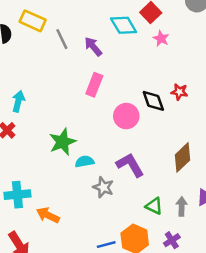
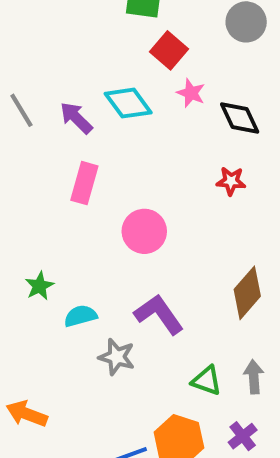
cyan diamond: (124, 25) -> (128, 103), moved
black diamond: (153, 101) -> (240, 118), moved
green star: (63, 142) -> (39, 286), size x0.6

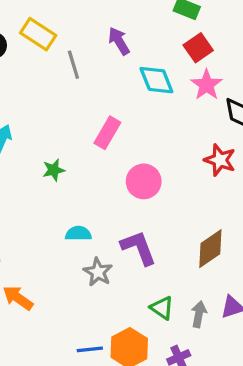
pink star: (191, 93) -> (207, 85), size x1.4
purple arrow: (76, 118) -> (119, 41), moved
red star: (231, 181) -> (220, 160), size x1.4
green star: (39, 286) -> (54, 170), moved

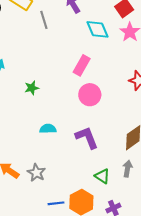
pink rectangle: (107, 133) -> (82, 65), moved
gray star: (98, 272) -> (36, 173), moved
gray arrow: (199, 314) -> (127, 169), moved

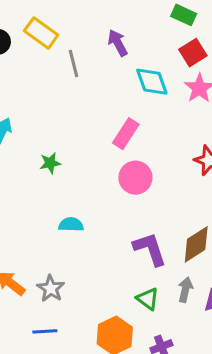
purple L-shape: (87, 138) -> (150, 249), moved
blue line: (56, 203) -> (45, 331), moved

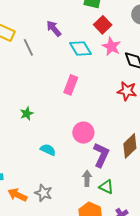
pink circle: (135, 178) -> (83, 133), moved
cyan semicircle: (71, 225) -> (48, 150), turned 35
purple L-shape: (150, 249) -> (101, 155), turned 55
gray arrow: (185, 290) -> (87, 178), moved

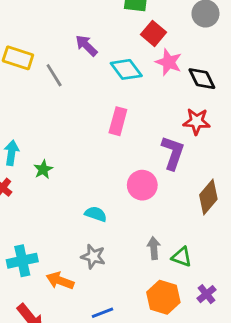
green star: (27, 113) -> (43, 169), moved
purple L-shape: (101, 155) -> (173, 153), moved
gray star: (43, 193) -> (93, 256), moved

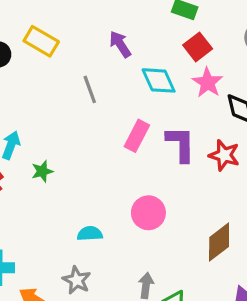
gray line: (54, 75) -> (90, 89), moved
purple L-shape: (173, 153) -> (181, 144), moved, turned -32
cyan semicircle: (96, 214) -> (90, 234), turned -35

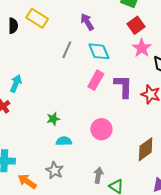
cyan diamond: (159, 80) -> (99, 51), moved
gray line: (90, 89) -> (67, 50), turned 42
green star: (42, 171) -> (53, 119), moved

